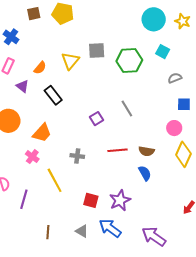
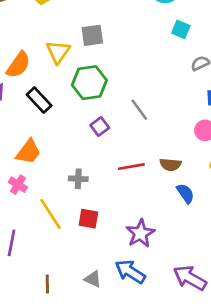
green hexagon: (129, 61) -> (89, 83), moved
orange semicircle: (40, 68) -> (18, 65), size x1.5
blue semicircle: (145, 173) -> (185, 193), moved
red square: (91, 200) -> (88, 219), moved

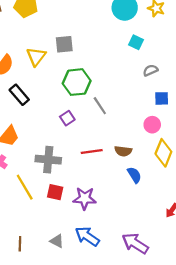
green hexagon: (89, 83) -> (77, 82), moved
gray cross: (78, 179) -> (48, 160), size x1.6
purple star: (140, 233) -> (85, 198), moved, turned 30

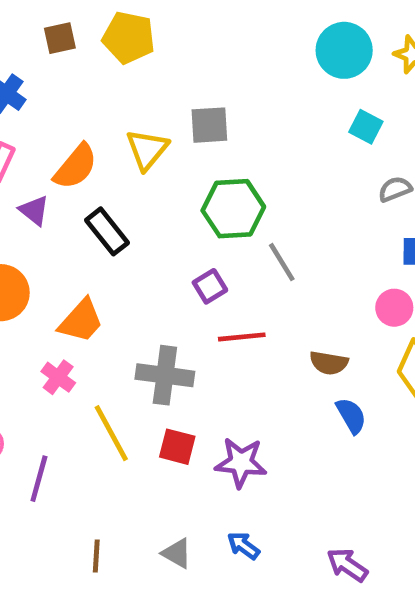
red line: (92, 152) -> (242, 337), moved
blue arrow: (87, 236) -> (243, 546), size x0.6
purple arrow: (135, 243) -> (347, 565), size x0.7

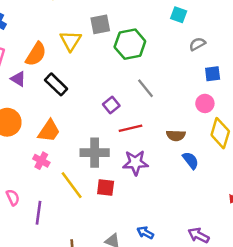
green hexagon: (233, 209) -> (130, 44), moved
purple star: (241, 463) -> (135, 163), moved

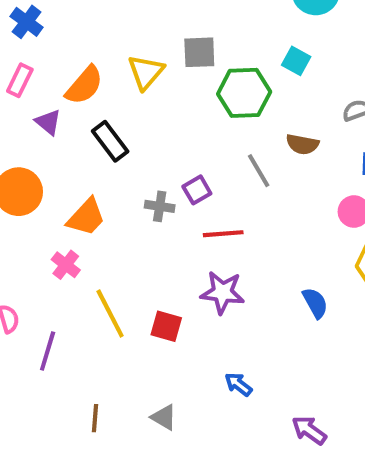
cyan square: (179, 15) -> (296, 61), moved
brown semicircle: (176, 135) -> (302, 144), moved
gray cross: (95, 153) -> (160, 206), moved, size x0.6
blue arrow: (145, 233) -> (238, 384), moved

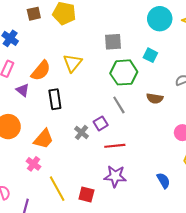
gray square: (199, 52) -> (113, 42), moved
black rectangle: (110, 141) -> (55, 99), turned 30
gray line: (259, 171) -> (119, 105), moved
gray cross: (160, 206) -> (82, 132), turned 32

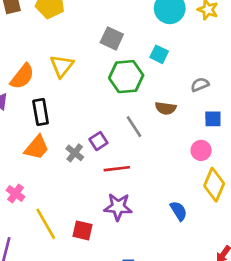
gray square: (113, 42) -> (112, 38), turned 30
gray line: (119, 105) -> (134, 127), moved
orange trapezoid: (44, 139) -> (37, 147), moved

